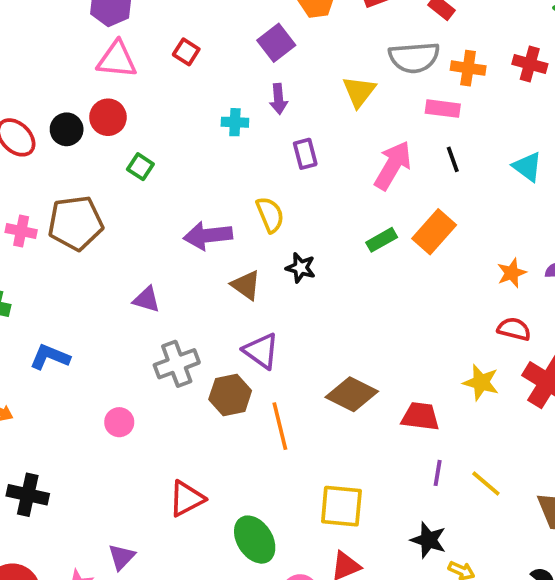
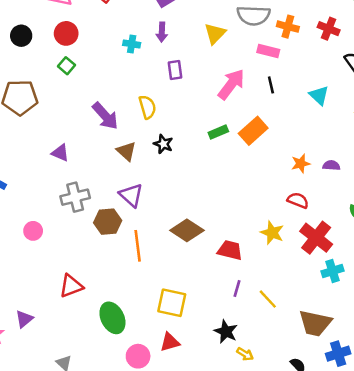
red circle: (108, 117) -> (66, 33), moved
purple arrow: (208, 236) -> (105, 116), turned -132

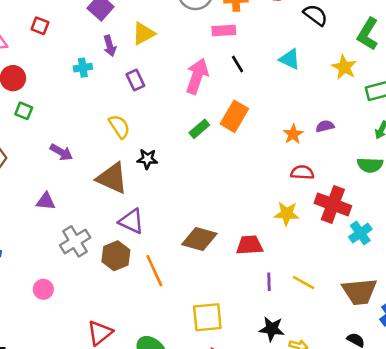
yellow triangle: (215, 34) -> (143, 33), moved, turned 35
purple arrow: (105, 116) -> (61, 152), moved, size x0.7
brown triangle: (126, 151) -> (112, 178), size x1.5

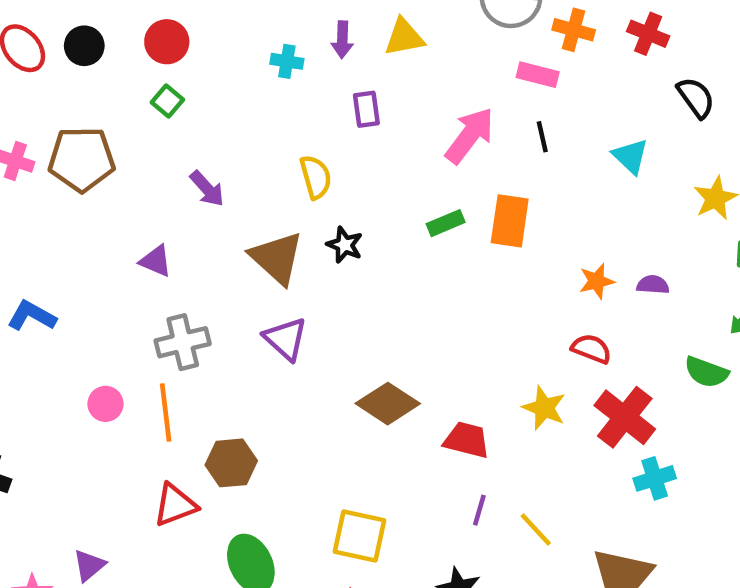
orange rectangle: (234, 116) -> (510, 221), turned -40
brown hexagon: (116, 256) -> (231, 463), moved
orange line: (154, 271) -> (166, 413), moved

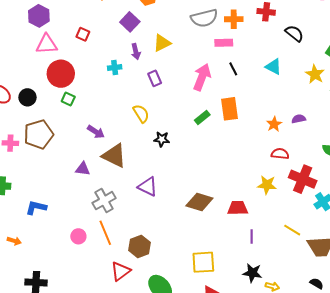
red circle: (167, 42) -> (61, 74), size x1.4
black circle: (84, 46) -> (27, 97), moved
brown triangle: (277, 258) -> (114, 156), moved
yellow line: (536, 530) -> (292, 230), moved

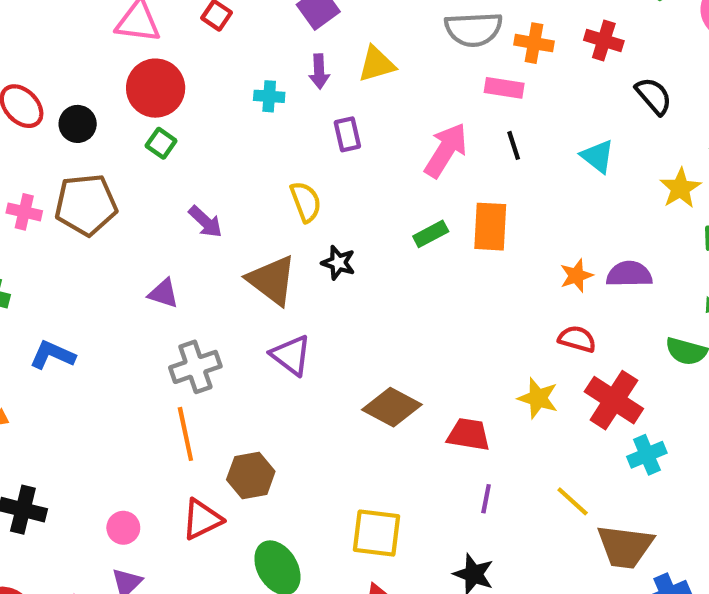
purple semicircle: (299, 119) -> (629, 274), size x1.5
brown triangle: (114, 156) -> (272, 280), moved
pink circle: (78, 236) -> (123, 528), moved

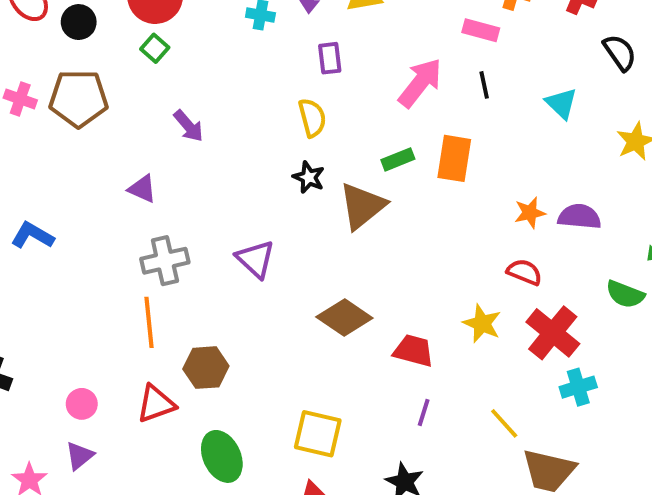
yellow semicircle: (306, 202) -> (312, 118), moved
brown triangle: (272, 280) -> (362, 206), moved, turned 38

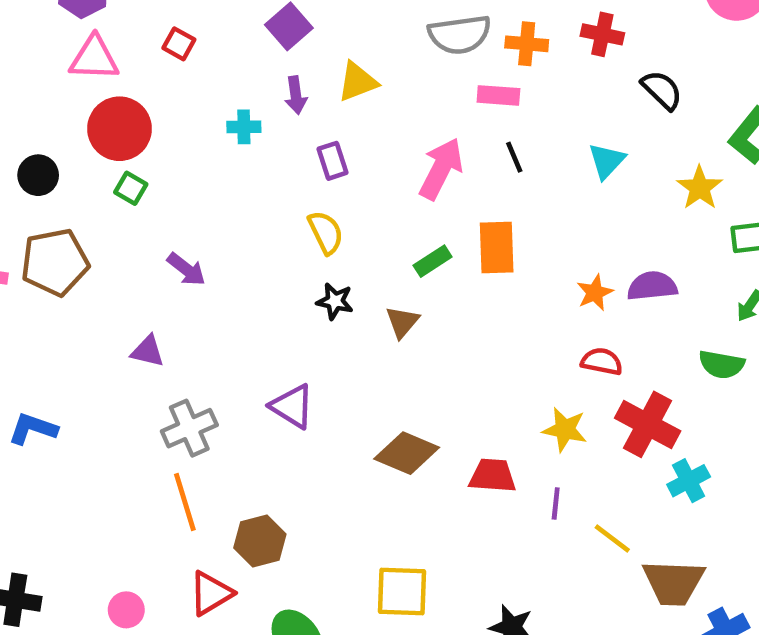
cyan triangle: (561, 103) -> (607, 161), turned 40
brown triangle: (362, 206) -> (402, 322), size x0.6
purple line: (424, 412) -> (556, 503), moved

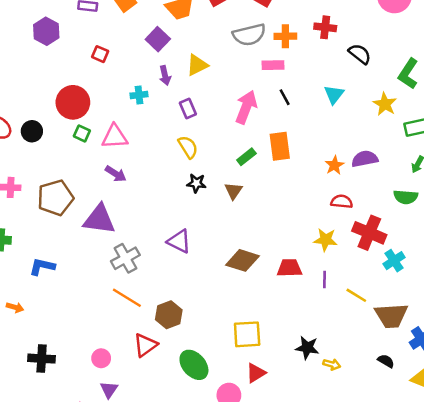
pink triangle: (94, 58) -> (115, 137), moved
brown pentagon: (55, 262) -> (55, 198), moved
purple triangle: (148, 351) -> (99, 219), size x1.8
orange line: (185, 502) -> (127, 298), turned -36

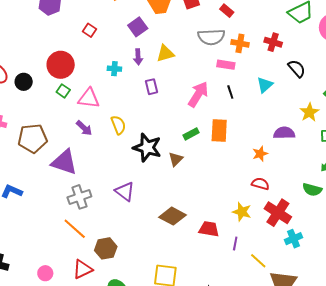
cyan triangle: (334, 95) -> (265, 85), moved
yellow semicircle: (188, 147) -> (118, 125), moved
purple semicircle: (365, 159) -> (284, 133), moved
black star: (196, 183) -> (147, 148), size x1.8

